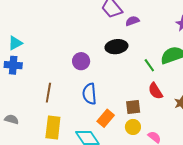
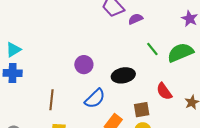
black ellipse: (116, 47) -> (123, 75), moved
green line: (149, 65) -> (152, 49), moved
blue semicircle: (89, 94) -> (95, 98), turned -125

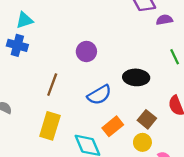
purple circle: (84, 65) -> (86, 51), moved
brown square: (142, 110) -> (147, 119), turned 35

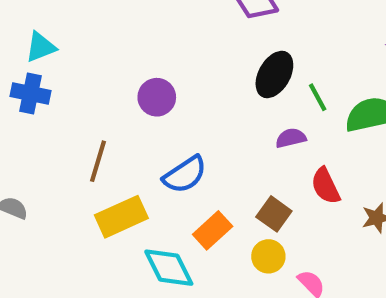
purple semicircle: (164, 20) -> (291, 138), moved
black ellipse: (136, 77) -> (274, 75), moved, turned -60
yellow rectangle: (50, 126) -> (121, 217), moved, turned 52

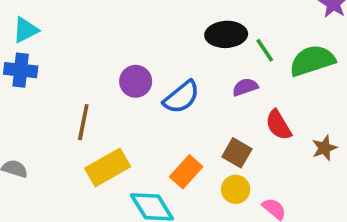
black ellipse: (274, 75) -> (226, 34), turned 63
purple circle: (157, 97) -> (136, 81), moved
blue semicircle: (185, 175) -> (181, 97), moved

